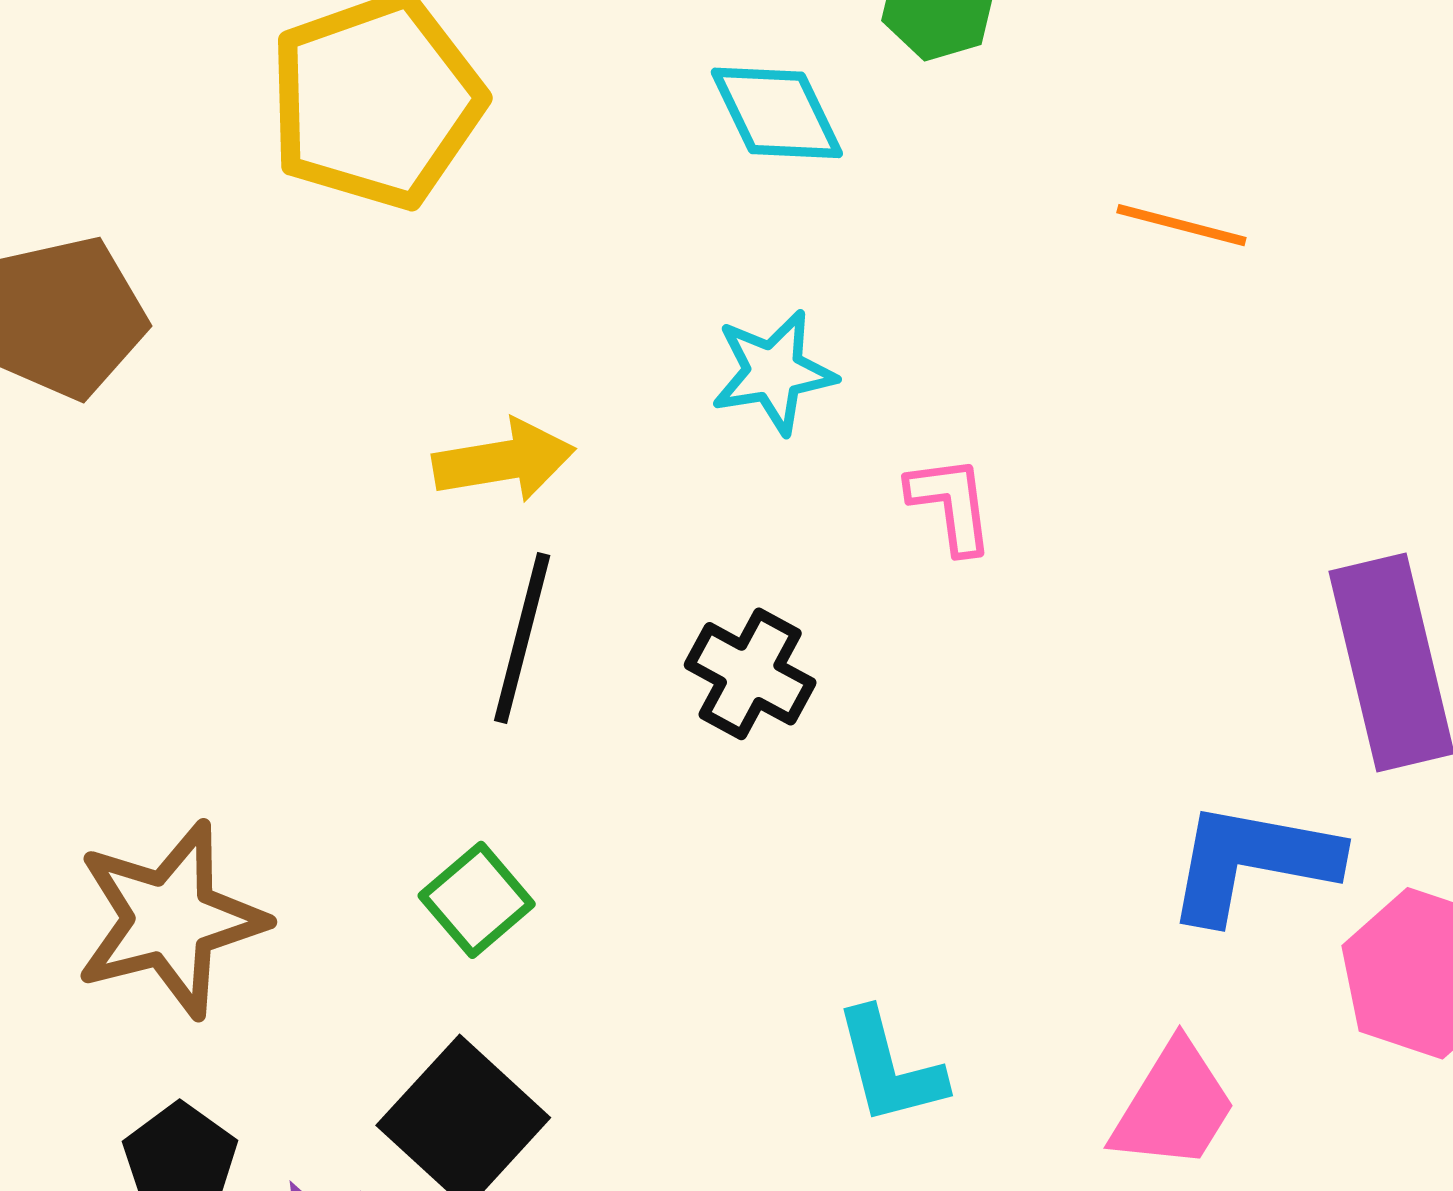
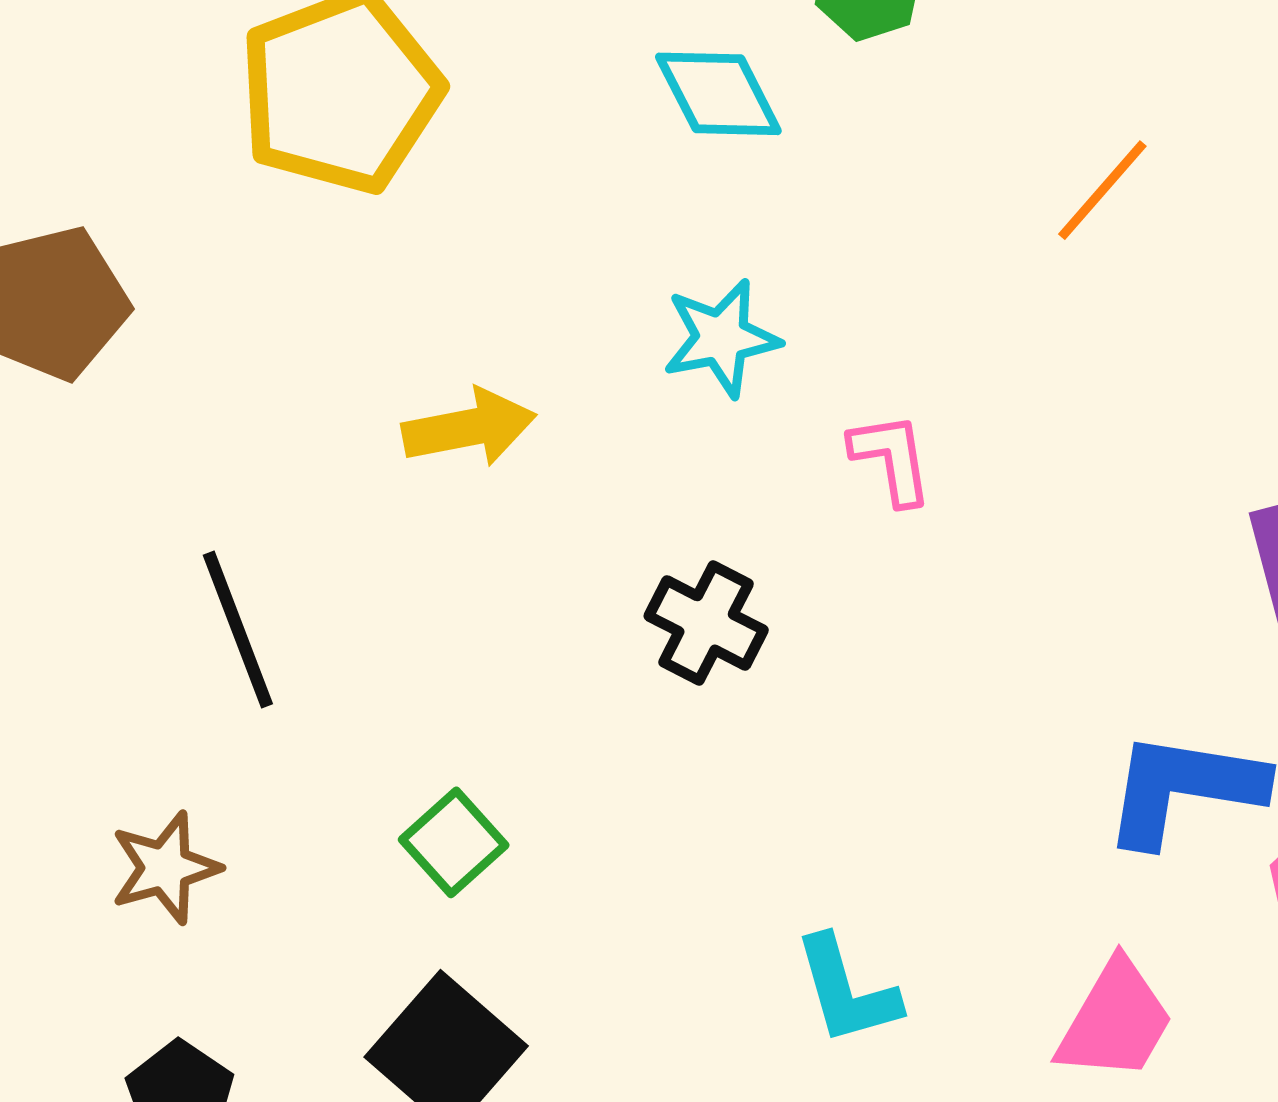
orange line: (1181, 225) -> (1102, 190), turned -62
black line: (522, 638) -> (238, 630), moved, turned -34
brown star: (170, 919) -> (165, 868), size x0.6

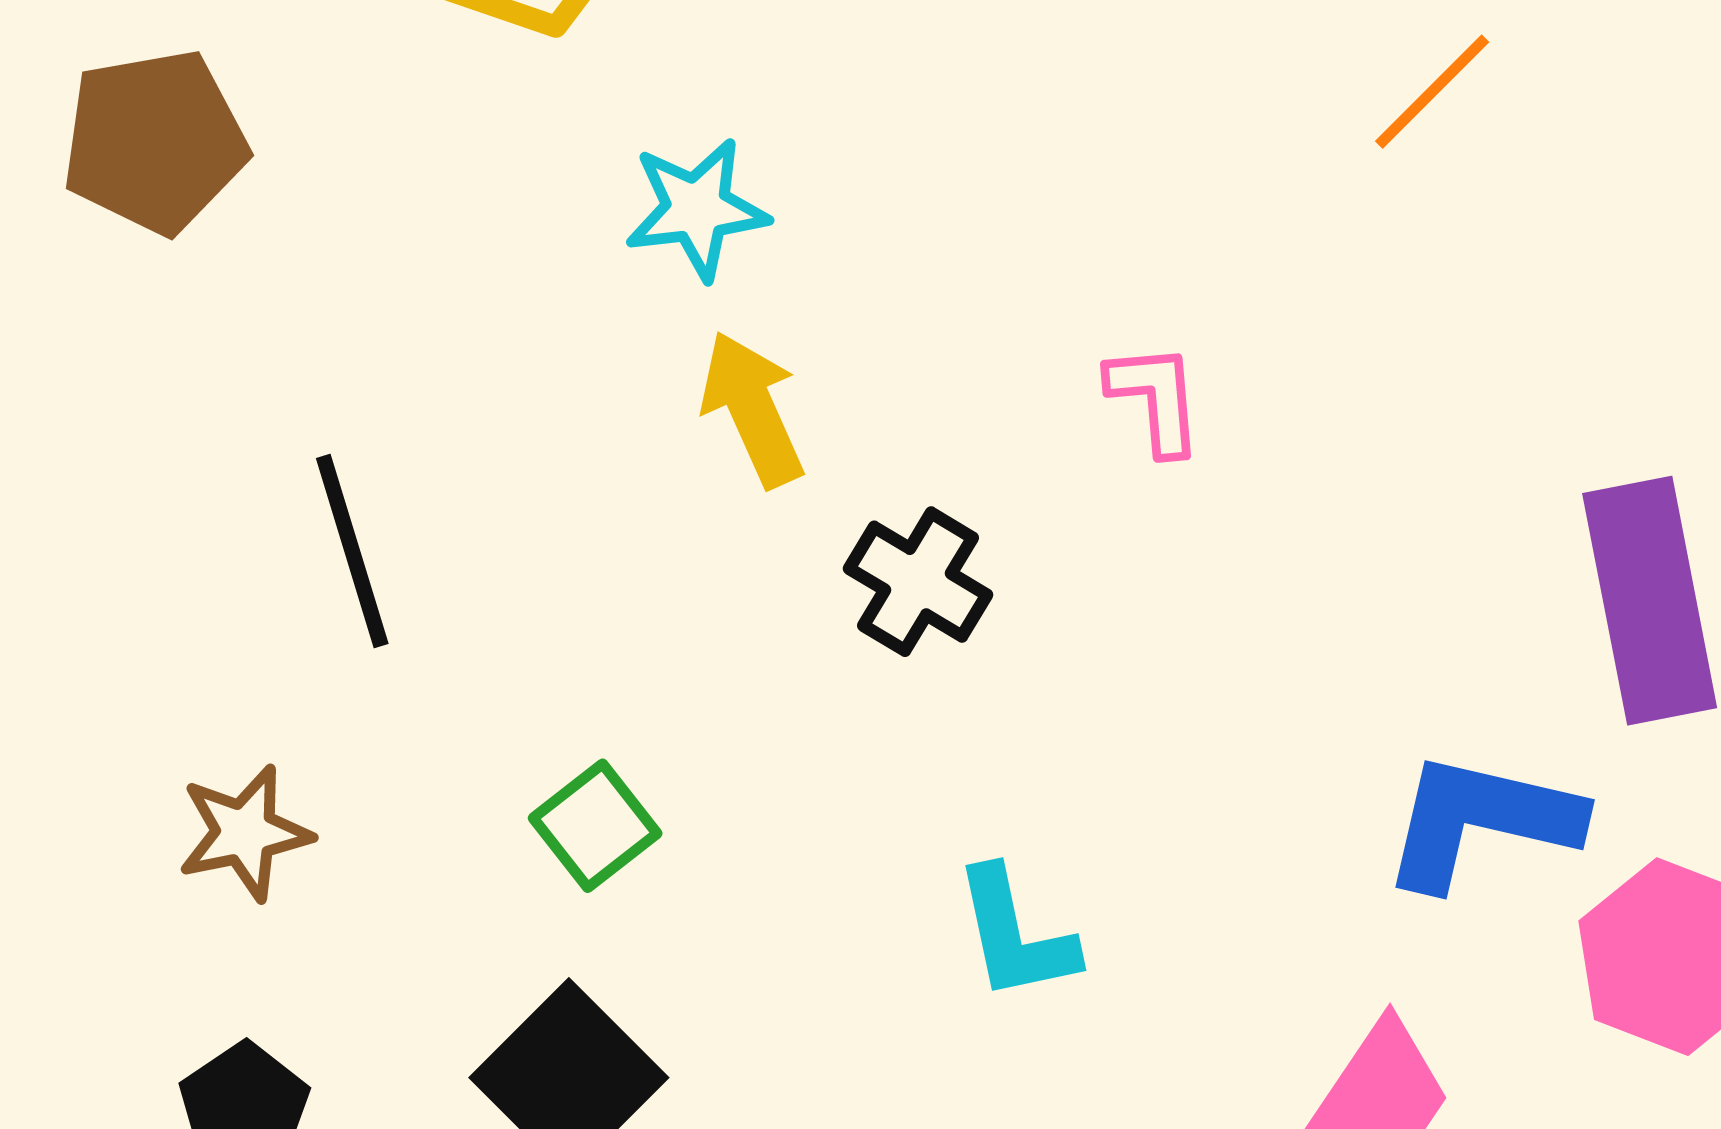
cyan star: (721, 338) -> (697, 209), moved
yellow arrow: (469, 428) -> (752, 409), moved, turned -107
cyan L-shape: (847, 990) -> (1015, 935), moved

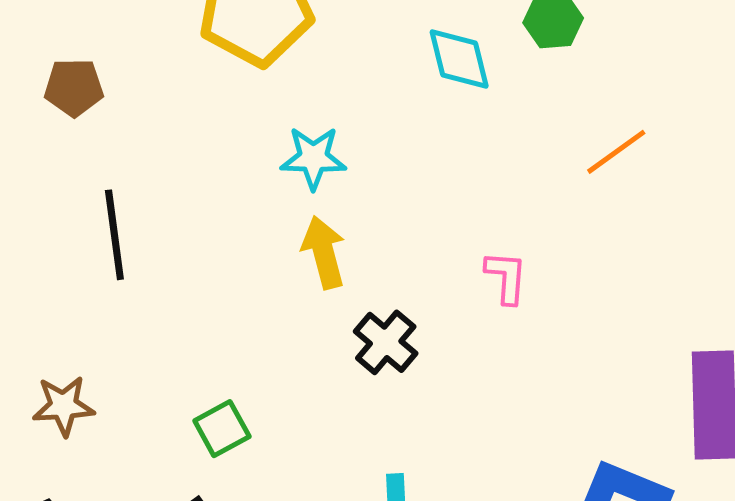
orange line: (1432, 92) -> (616, 152), moved
brown pentagon: (155, 142) -> (74, 87), size x0.7
black line: (352, 551) -> (114, 235), moved

